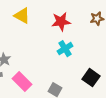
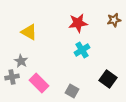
yellow triangle: (22, 16) -> (29, 32), moved

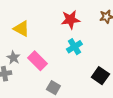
pink rectangle: (39, 83) -> (37, 61), moved
gray square: (72, 91) -> (53, 88), moved

